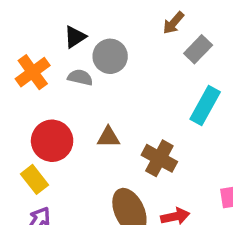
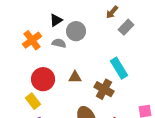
cyan rectangle: (205, 106) -> (119, 68), moved, turned -60

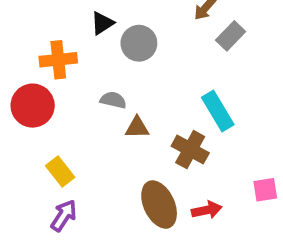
orange cross: (32, 40) -> (58, 60), turned 30
gray semicircle: (59, 43) -> (113, 100), moved
red circle: (43, 79) -> (33, 106), moved

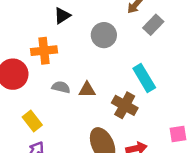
gray circle: (139, 43) -> (104, 35), moved
orange cross: (58, 60) -> (44, 51), moved
gray semicircle: (113, 100) -> (61, 87), moved

